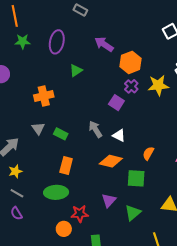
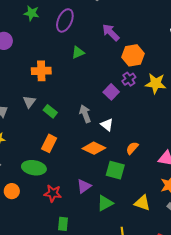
orange circle: (64, 229) -> (12, 191), moved

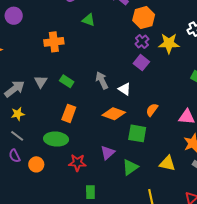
green triangle: (78, 52) -> (89, 20), turned 48
purple square: (111, 92) -> (141, 63), moved
gray triangle: (29, 102) -> (41, 82), moved

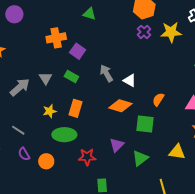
purple square: (141, 63) -> (78, 51), moved
yellow star: (18, 114) -> (50, 111), moved
gray line: (17, 136) -> (18, 130), moved

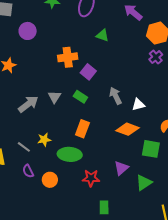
white triangle: (130, 80) -> (138, 105), turned -48
yellow star: (50, 111) -> (44, 140), moved

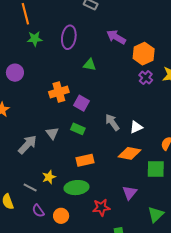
orange rectangle: (82, 129) -> (85, 160), turned 66
green triangle: (144, 183) -> (156, 214), moved

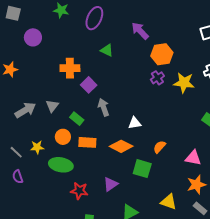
gray arrow: (112, 122) -> (104, 107), moved
green rectangle: (78, 129) -> (77, 119), moved
orange rectangle: (85, 160) -> (87, 142), moved
orange circle: (61, 216) -> (63, 137), moved

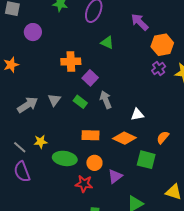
green rectangle: (77, 119) -> (80, 102), moved
orange circle: (63, 137) -> (94, 163), moved
purple semicircle: (18, 177) -> (22, 172), size x1.5

